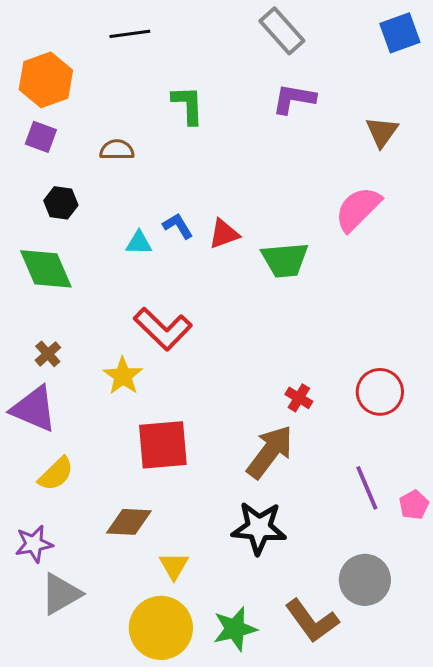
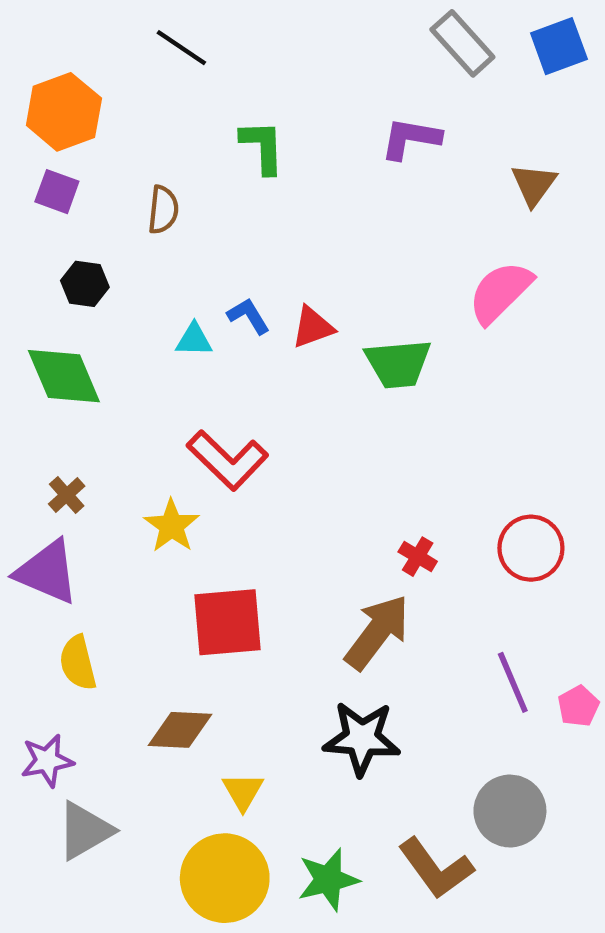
gray rectangle: (282, 31) -> (462, 43), moved
black line: (130, 34) -> (181, 48), turned 42
brown semicircle: (117, 150) -> (163, 210), turned 96
yellow semicircle: (56, 474) -> (78, 663), turned 120

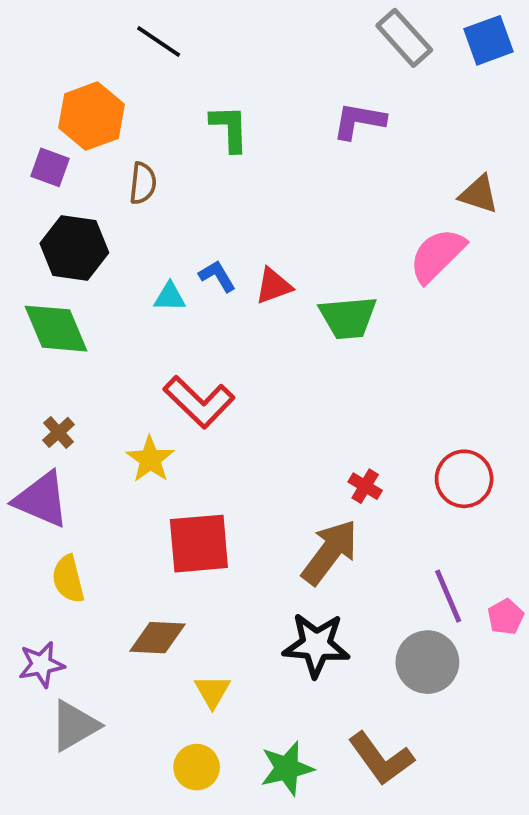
orange hexagon: (64, 112) -> (91, 116), moved
brown triangle: (534, 185) -> (479, 194), moved, turned -48
black hexagon: (85, 284) -> (74, 248), size x1.6
gray circle: (510, 811) -> (427, 662), moved
yellow circle: (225, 878) -> (197, 767), size x0.6

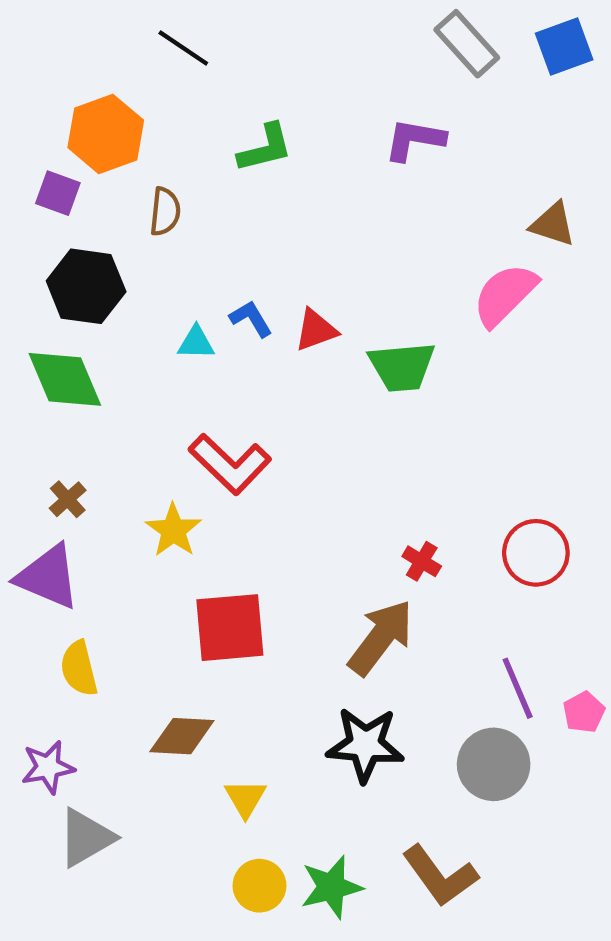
green L-shape: (230, 128) -> (265, 148), turned 78
yellow circle: (197, 767) -> (259, 886), moved

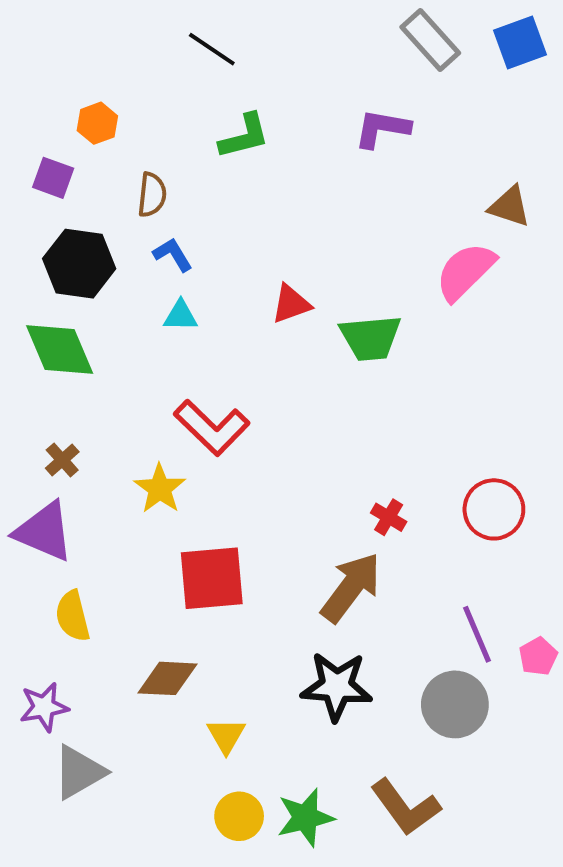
black line: (183, 48) -> (212, 49), moved
orange hexagon: (106, 134) -> (97, 123), size x0.6
blue L-shape: (251, 319) -> (173, 255), moved

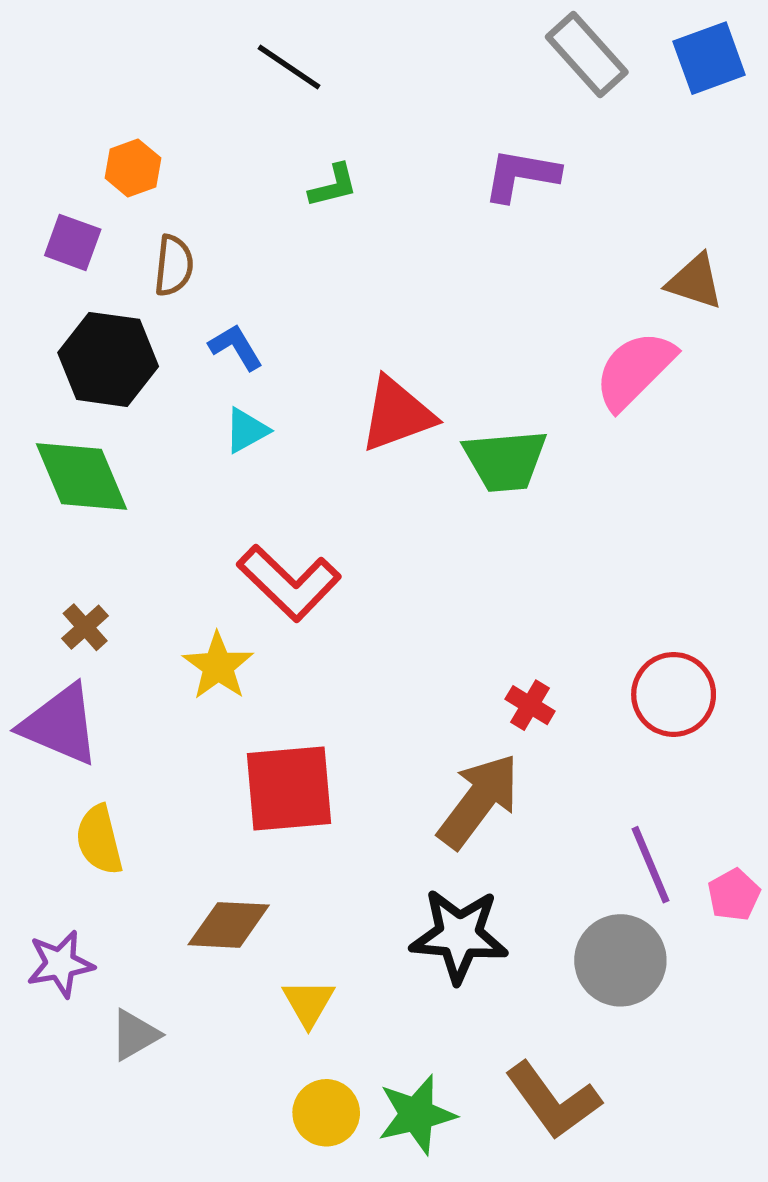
green L-shape: (244, 136) -> (333, 186), size x0.7
brown semicircle: (152, 195) -> (174, 266), moved
red triangle: (291, 304) -> (397, 414), size x1.4
cyan triangle: (181, 316) -> (246, 430), turned -30
gray triangle: (79, 772) -> (135, 1035), moved, size x0.7

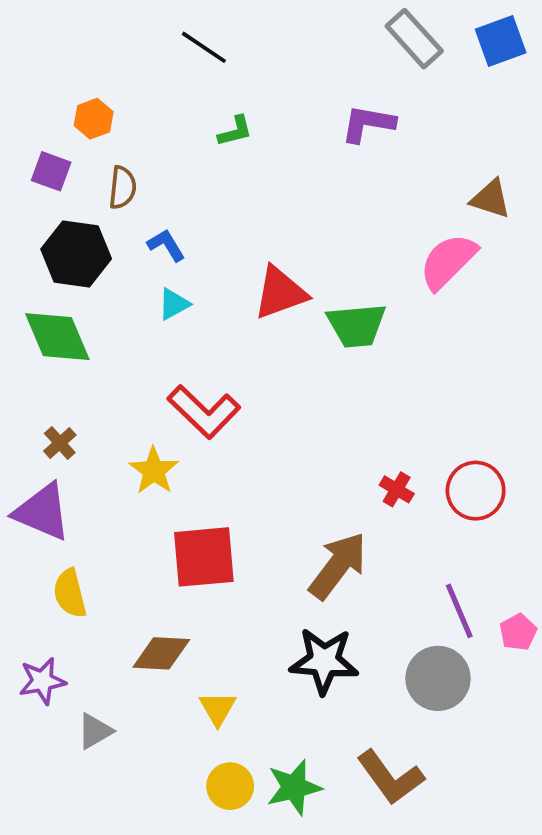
red cross: (530, 705) -> (397, 489), moved

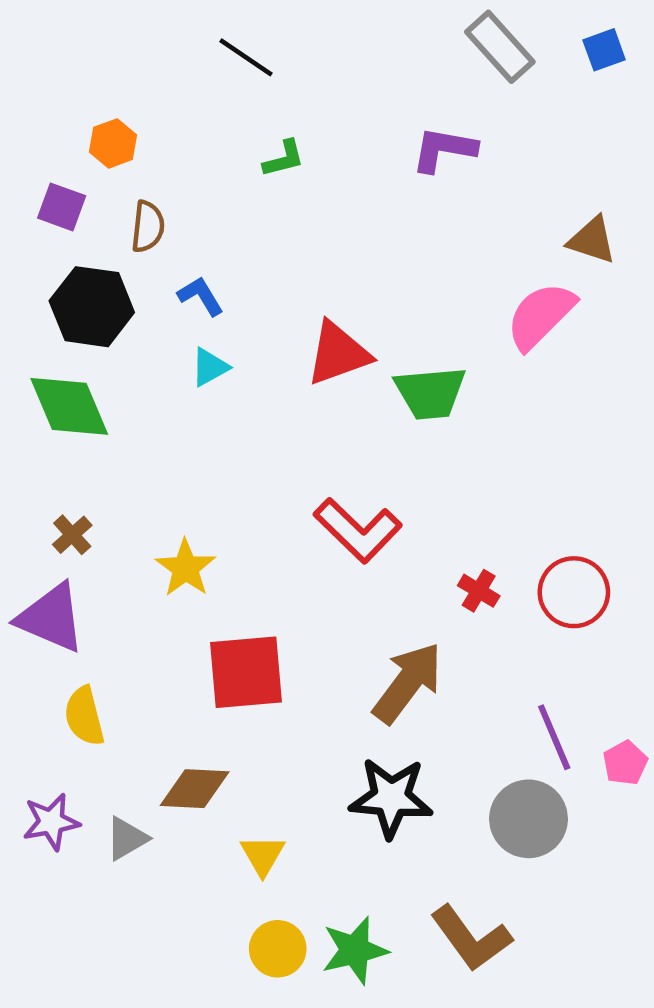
blue square: (501, 41) -> (604, 50), size x0.7
red L-shape: (204, 412) -> (358, 530), moved
gray triangle: (95, 731) -> (127, 838), moved

